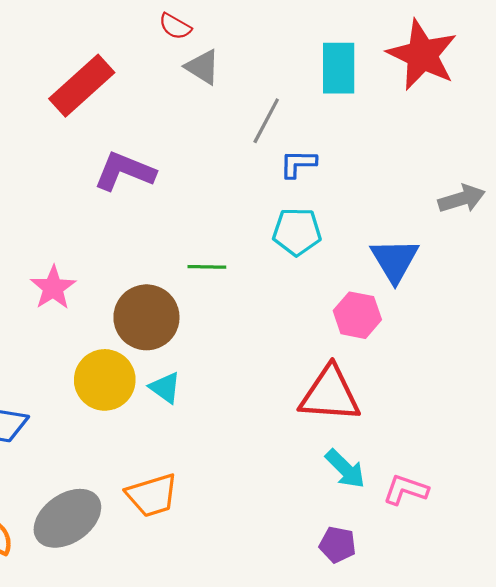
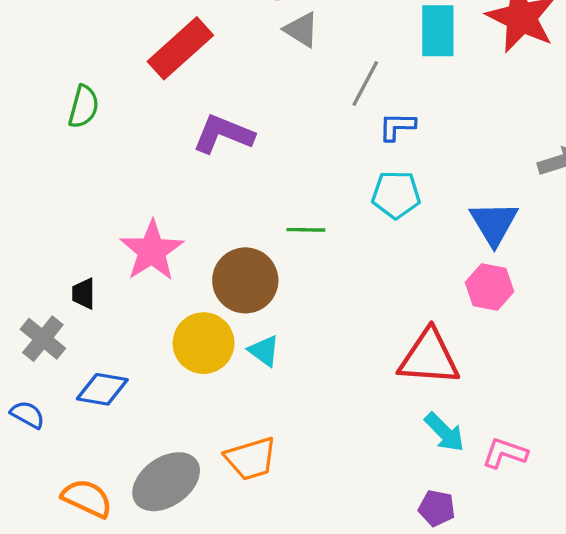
pink star: (53, 288) -> (152, 251), size x1.4
pink hexagon: (357, 315) -> (490, 287), moved

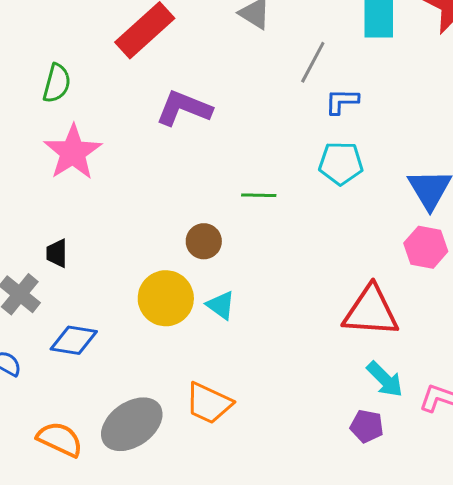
pink star: (152, 251) -> (73, 152), moved
brown circle: (245, 280) -> (204, 241), size x0.6
orange trapezoid: (251, 459) -> (209, 403), turned 42
purple pentagon: (437, 508) -> (367, 426), moved

